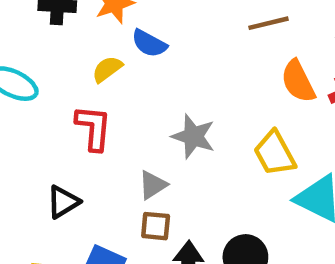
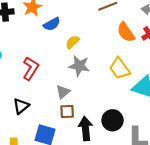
blue semicircle: (149, 43) -> (52, 24), turned -49
yellow semicircle: (107, 69) -> (72, 42), moved
red L-shape: (93, 128) -> (31, 68), turned 35

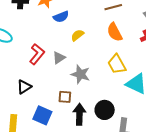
orange semicircle: (126, 32) -> (115, 32), moved
gray star: (79, 66) -> (80, 74), moved
gray triangle: (63, 92) -> (59, 58), moved

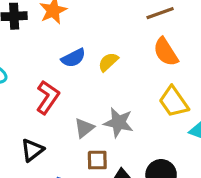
blue semicircle: (61, 17) -> (73, 58), moved
gray triangle: (59, 58) -> (84, 128), moved

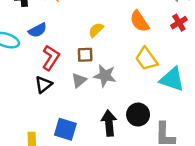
blue semicircle: (73, 58) -> (38, 30), moved
black triangle: (32, 150) -> (44, 85), moved
brown square: (97, 160) -> (85, 55), moved

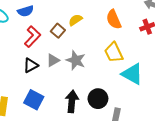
brown square: (85, 55) -> (58, 31), moved, turned 32
black triangle: (44, 85) -> (31, 65), moved

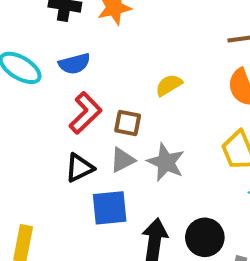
brown square: (58, 31) -> (128, 123), moved, turned -32
blue square: (34, 100) -> (110, 208), moved, turned -36

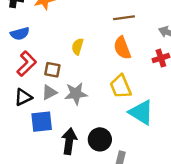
yellow semicircle: (169, 85) -> (78, 47), turned -42
gray star: (166, 162) -> (76, 94), turned -30

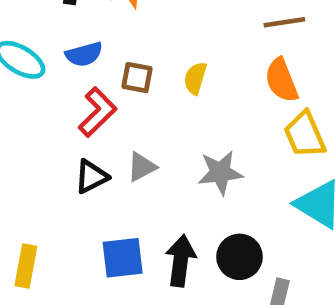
brown square: (52, 70) -> (137, 78), moved
yellow trapezoid: (121, 86) -> (305, 135), moved
gray star: (76, 94) -> (220, 173), moved
blue square: (42, 122) -> (123, 258), moved

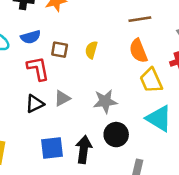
red L-shape: (97, 112) -> (38, 68), turned -56
black circle: (240, 257) -> (116, 135), moved

